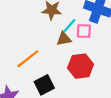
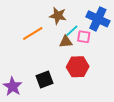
orange line: (28, 59) -> (33, 34), moved

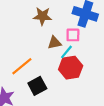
cyan line: (72, 31) -> (66, 52), moved
orange line: (33, 34) -> (22, 66), moved

